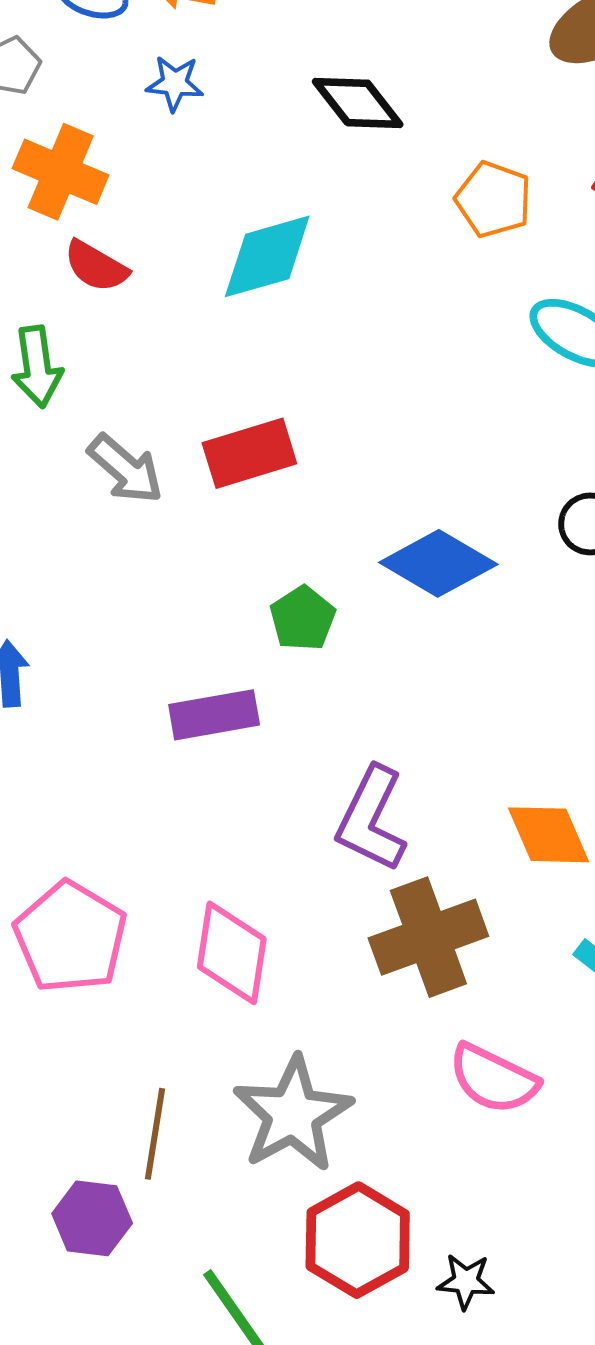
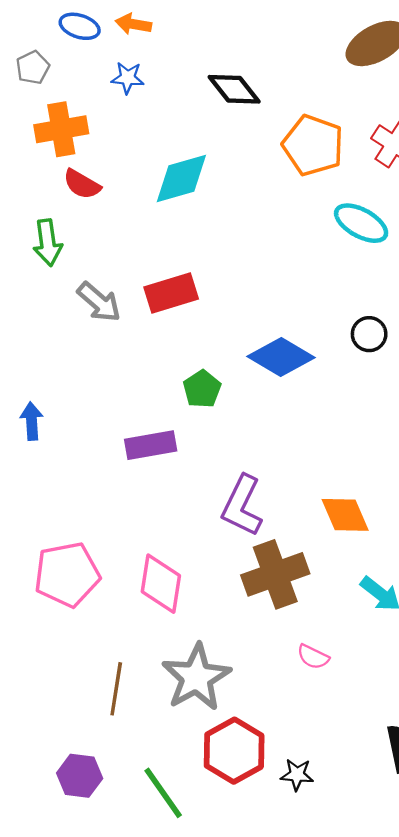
orange cross: (61, 172) -> (61, 129), turned -33
orange pentagon: (493, 199) -> (313, 145), size x1.4
pink pentagon: (70, 937) -> (67, 574), turned 30
pink semicircle: (493, 1079) -> (313, 657), size x0.6
purple hexagon: (92, 1218) -> (80, 776), moved

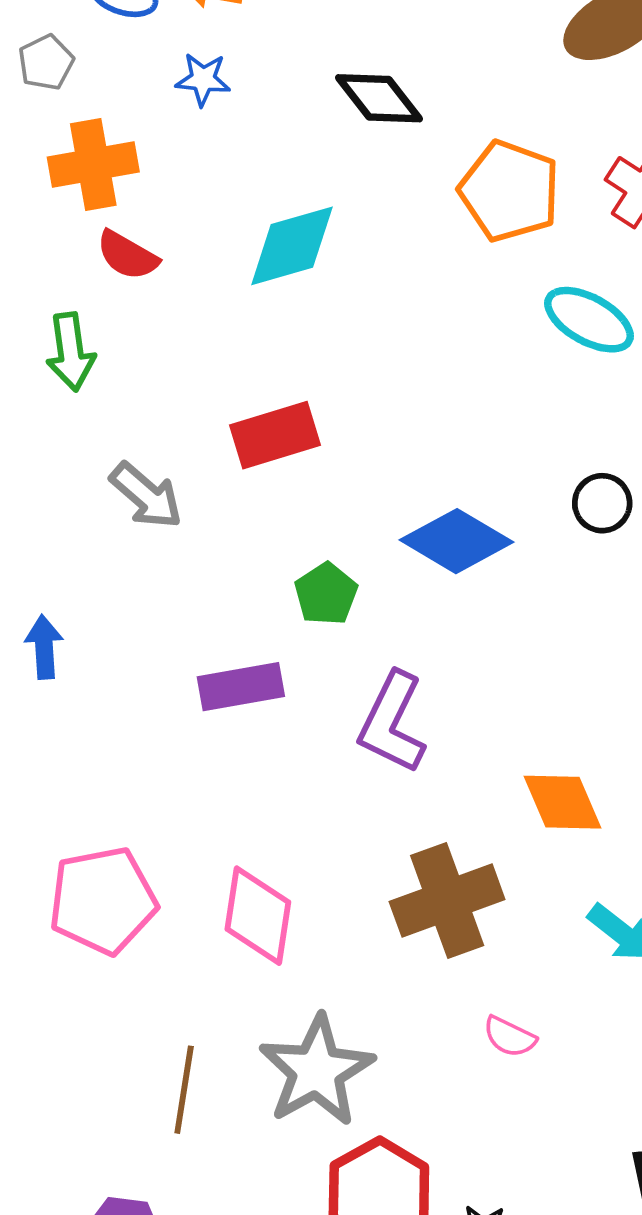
gray arrow: (99, 302) -> (146, 496), moved
purple L-shape: (242, 506) -> (392, 723), moved

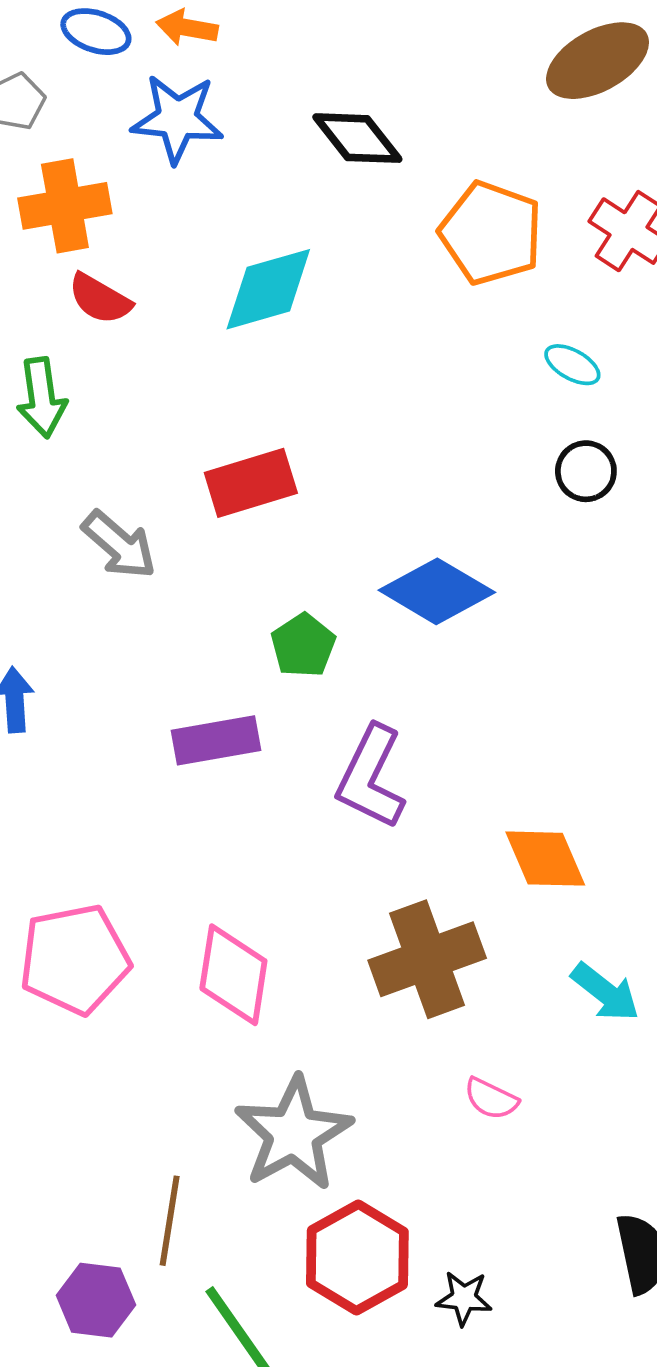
blue star: (203, 79) -> (177, 119), size x1.6
cyan ellipse: (589, 320) -> (572, 365), size x0.6
black circle: (602, 503) -> (586, 471), moved
brown line: (184, 1090) -> (170, 1221), moved

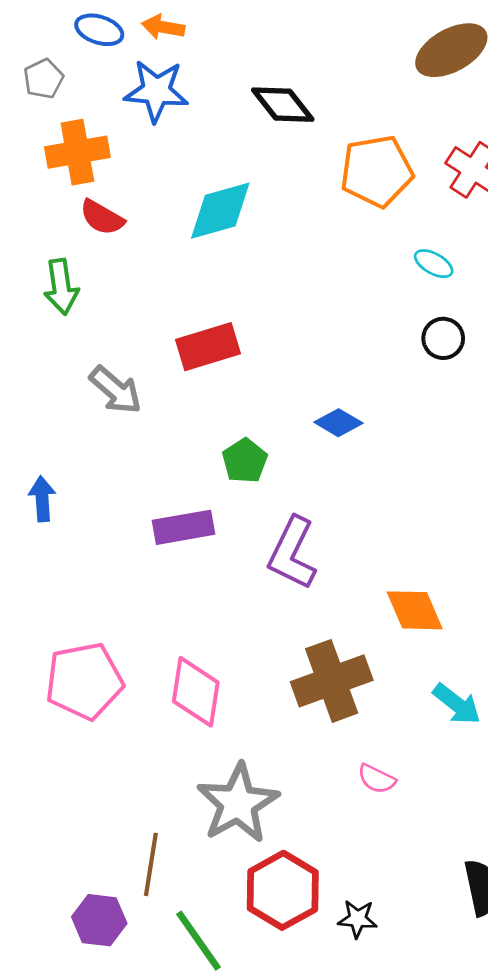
orange pentagon: (491, 233) -> (377, 171), turned -30
blue diamond: (437, 591) -> (338, 423), size x0.6

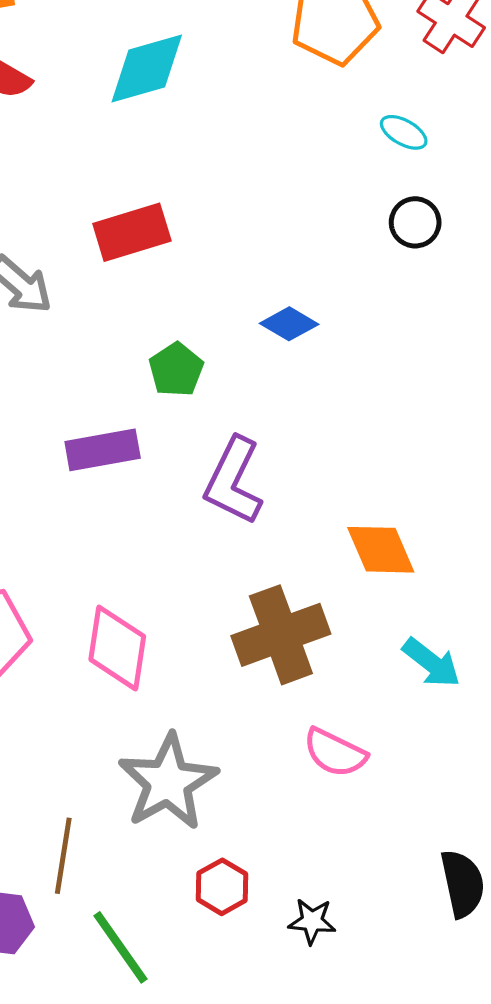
pink semicircle: (377, 779) -> (335, 753), size x1.4
red hexagon: (283, 890) -> (222, 887), size x0.6

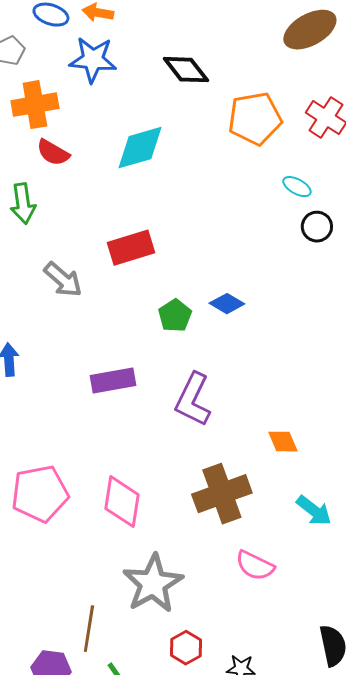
black circle: (415, 222) -> (317, 227), moved
green pentagon: (176, 370) -> (175, 316), moved
orange diamond: (381, 550) -> (283, 442), size x0.7

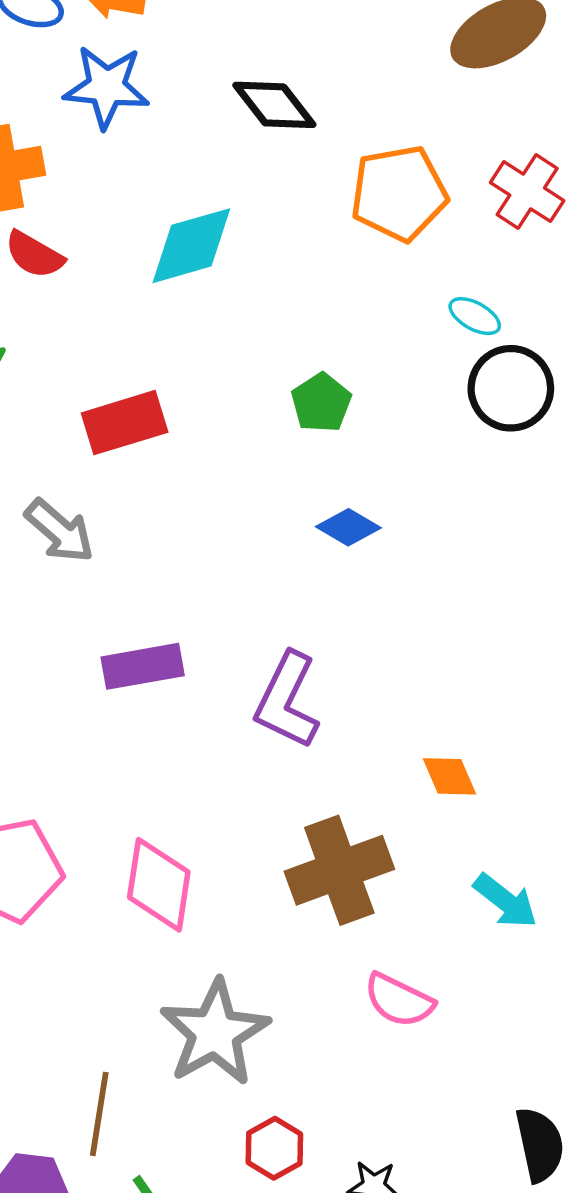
black circle: (317, 227) -> (511, 388), size x1.5
red rectangle: (131, 248) -> (125, 423), moved
gray arrow: (63, 280) -> (60, 531), moved
green pentagon: (175, 316) -> (321, 403), moved

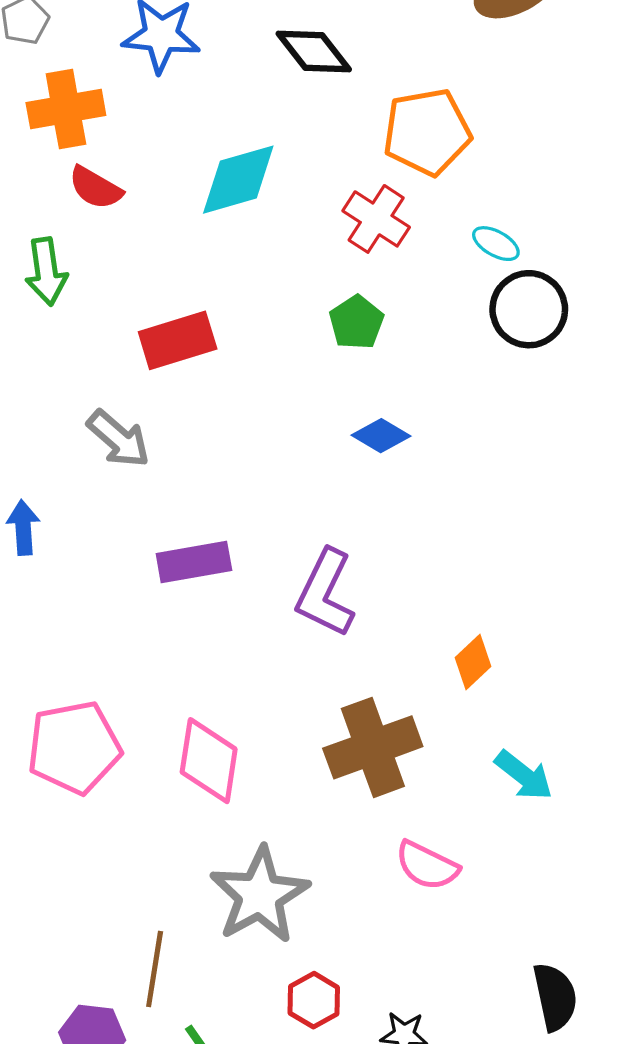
red cross: (527, 192) -> (376, 219), moved
orange diamond: (449, 776) -> (473, 662), turned 70

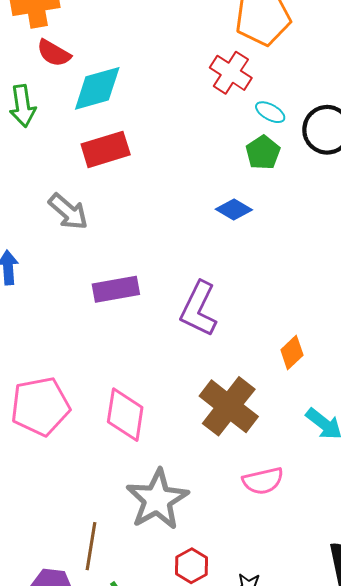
cyan diamond: (238, 180) -> (97, 88), moved
cyan ellipse: (496, 244) -> (270, 112), moved
green pentagon: (356, 322) -> (263, 153), moved
brown cross: (373, 747) -> (229, 406), turned -32
pink semicircle: (427, 866) -> (263, 481), turned -39

